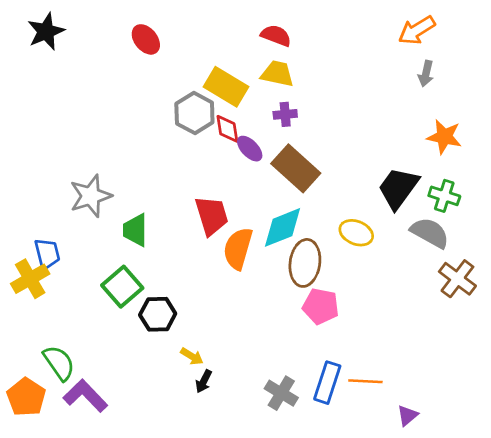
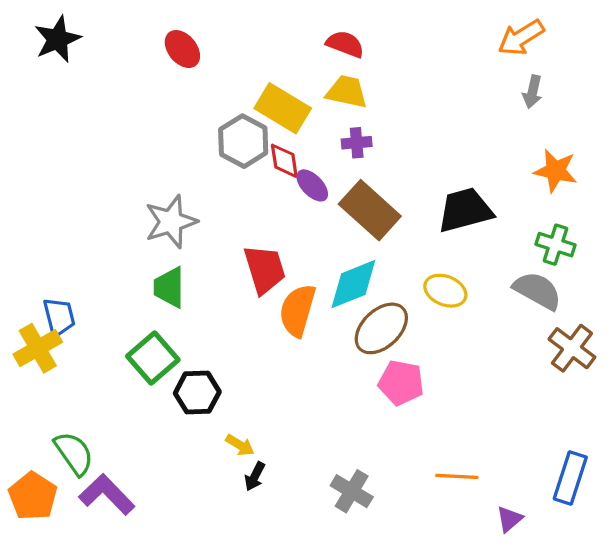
black trapezoid: (398, 188) -> (465, 210), moved, turned 39
gray star: (91, 196) -> (171, 222), moved
brown ellipse: (305, 263) -> (381, 328), turned 39
blue rectangle: (327, 383) -> (570, 478), moved

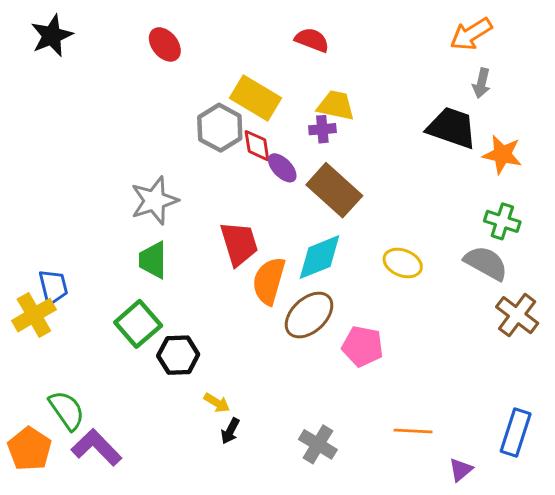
yellow trapezoid: (347, 92) -> (336, 105), moved
black trapezoid: (465, 210) -> (452, 128), moved, turned 34
brown ellipse: (381, 328) -> (309, 315), moved

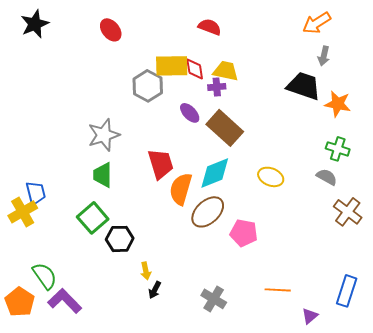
yellow rectangle: (255, 98) -> (172, 66), turned -32
red diamond: (257, 146) -> (195, 69), moved
gray semicircle: (486, 263) -> (327, 177), size x0.7
yellow arrow: (217, 403) -> (146, 271), turned 48

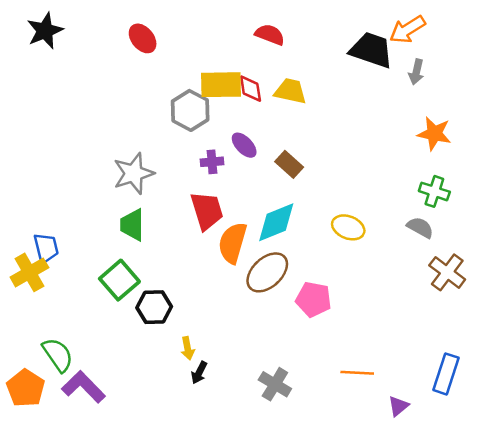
black trapezoid: (304, 86) -> (371, 50), moved
purple cross: (217, 87) -> (212, 162), moved
brown rectangle: (225, 128) -> (289, 164), size x0.6

